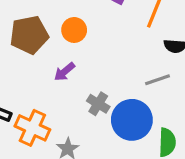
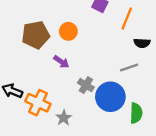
purple arrow: (64, 72) -> (61, 62), turned -105

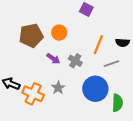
orange line: (127, 18) -> (98, 45), moved
gray cross: (86, 85) -> (75, 61), moved
gray star: (64, 118) -> (58, 88), moved

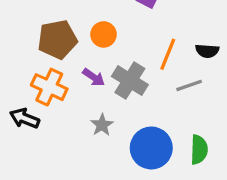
gray cross: (75, 61) -> (130, 81), size x1.5
blue circle: (95, 89) -> (151, 148), moved
orange cross: (33, 94) -> (49, 87), moved

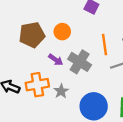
orange line: (168, 54) -> (104, 45), turned -30
orange cross: (49, 87) -> (37, 85), moved, turned -35

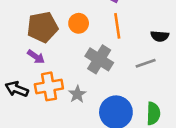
orange line: (104, 45) -> (117, 26), moved
purple arrow: (56, 60) -> (36, 57), moved

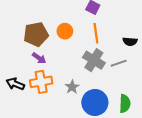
purple arrow: (36, 57) -> (39, 58), moved
gray cross: (99, 59) -> (94, 60), moved
gray star: (77, 94) -> (72, 87), moved

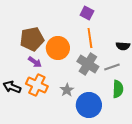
orange circle: (65, 31) -> (58, 48), moved, size x1.5
orange cross: (41, 82) -> (37, 85), turned 35
green semicircle: (125, 104) -> (118, 89), moved

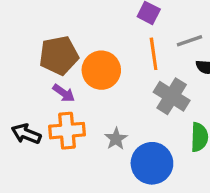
gray cross: (88, 64) -> (172, 96), moved
gray line: (112, 67) -> (190, 41), moved
orange cross: (37, 85) -> (67, 131), turned -30

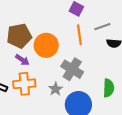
gray cross: (172, 96) -> (72, 69), moved

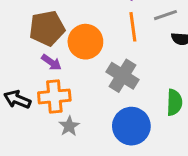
gray star: (56, 89) -> (69, 126), moved

